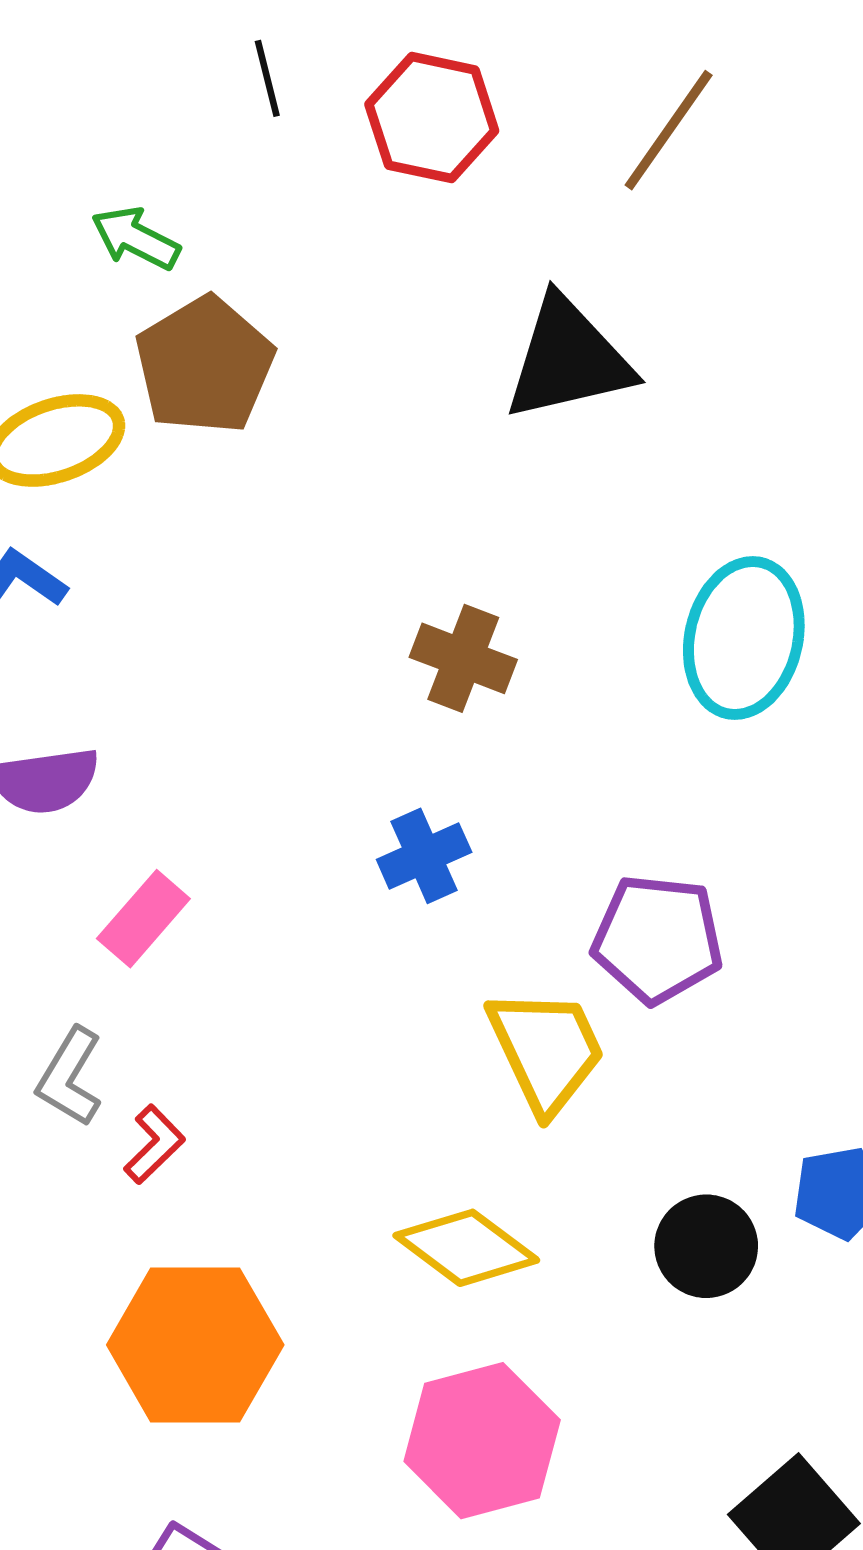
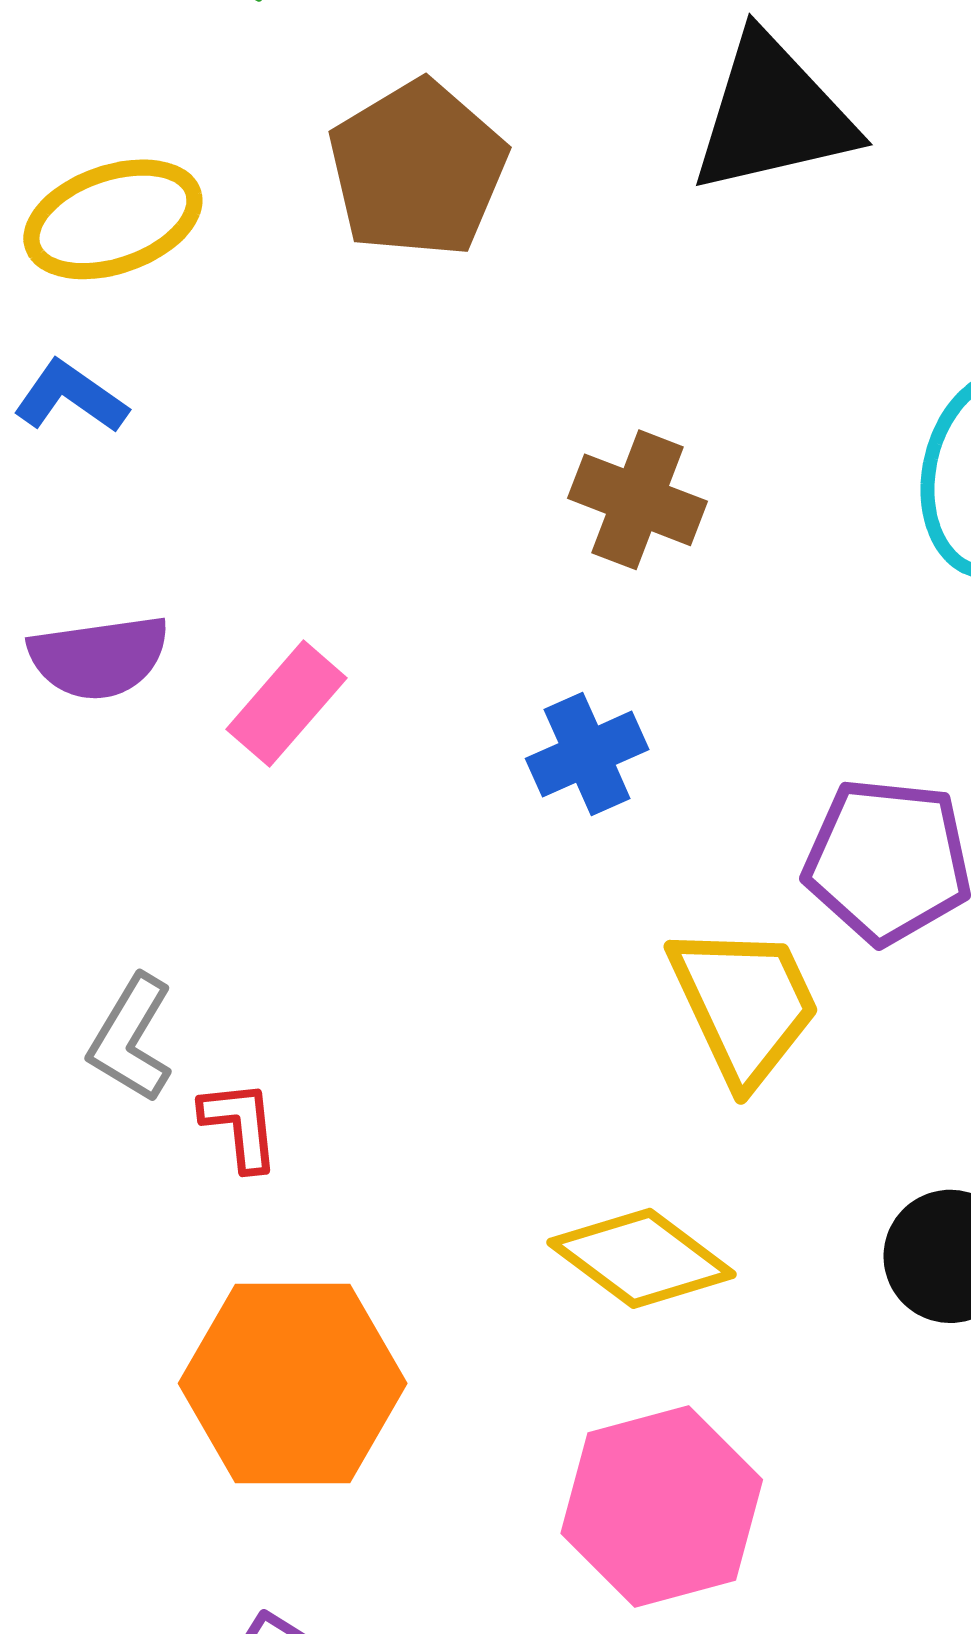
brown pentagon: (205, 365) -> (418, 169), moved
pink rectangle: (143, 919) -> (286, 704), moved
red L-shape: (154, 1144) -> (240, 1125), turned -52

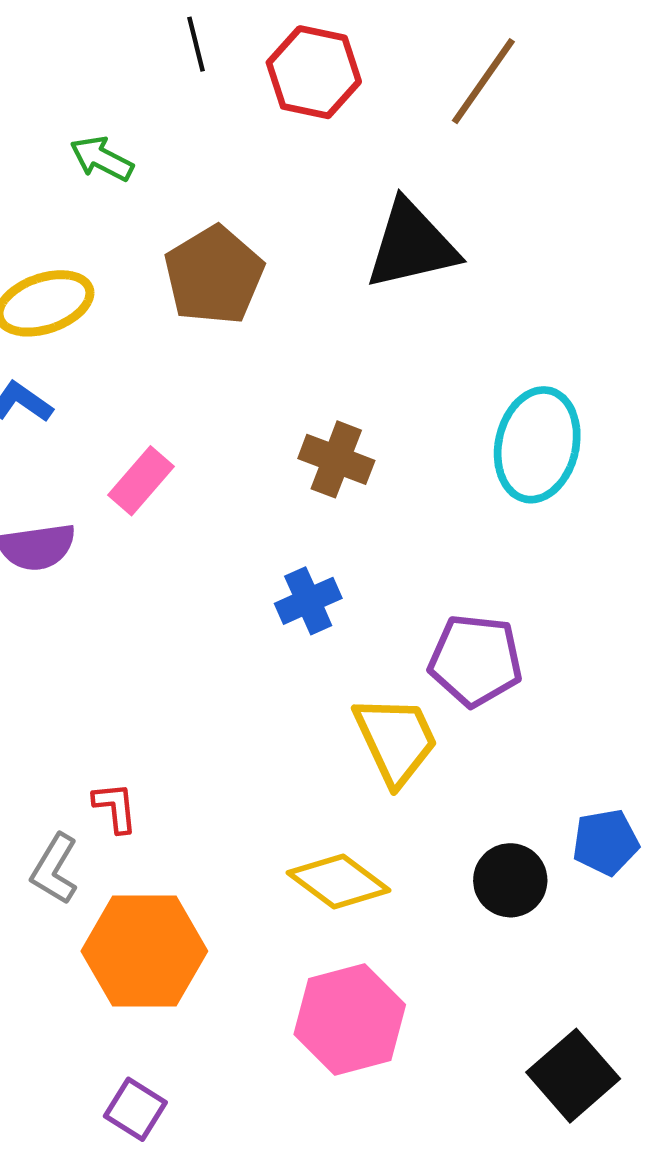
pink rectangle: (286, 704) -> (141, 481), moved
gray L-shape: (131, 1039) -> (55, 869), moved

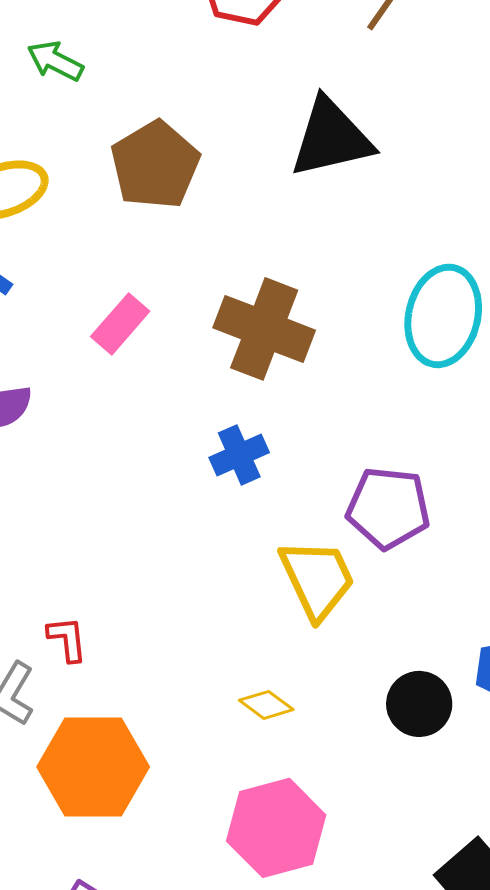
brown cross: (336, 459) -> (264, 329), size x1.5
pink rectangle: (141, 481) -> (120, 324), moved
yellow diamond: (339, 881) -> (266, 705), size x0.6

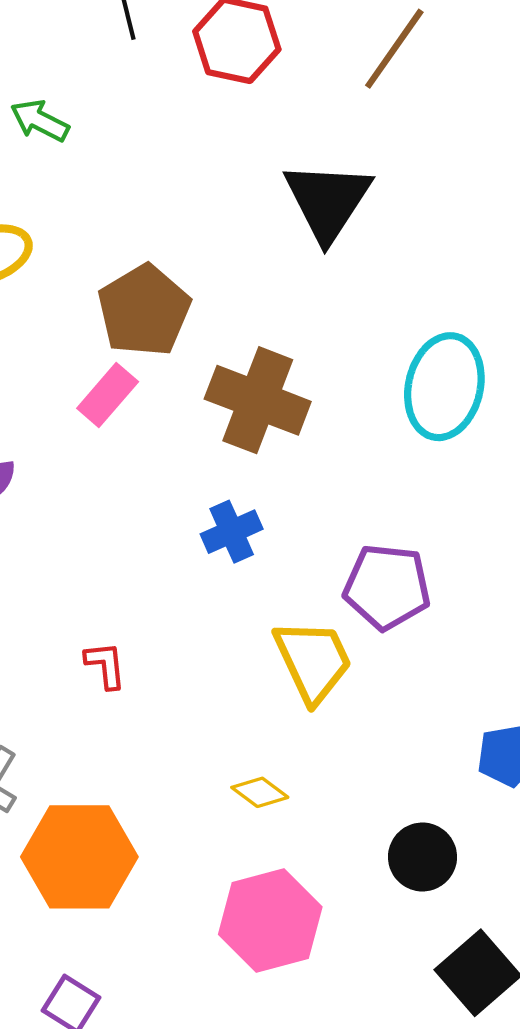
black triangle: (331, 138) -> (328, 201), turned -44
brown pentagon: (155, 165) -> (144, 310), moved
red L-shape: (67, 639) -> (105, 665), moved
black circle: (419, 704) -> (422, 857), moved

